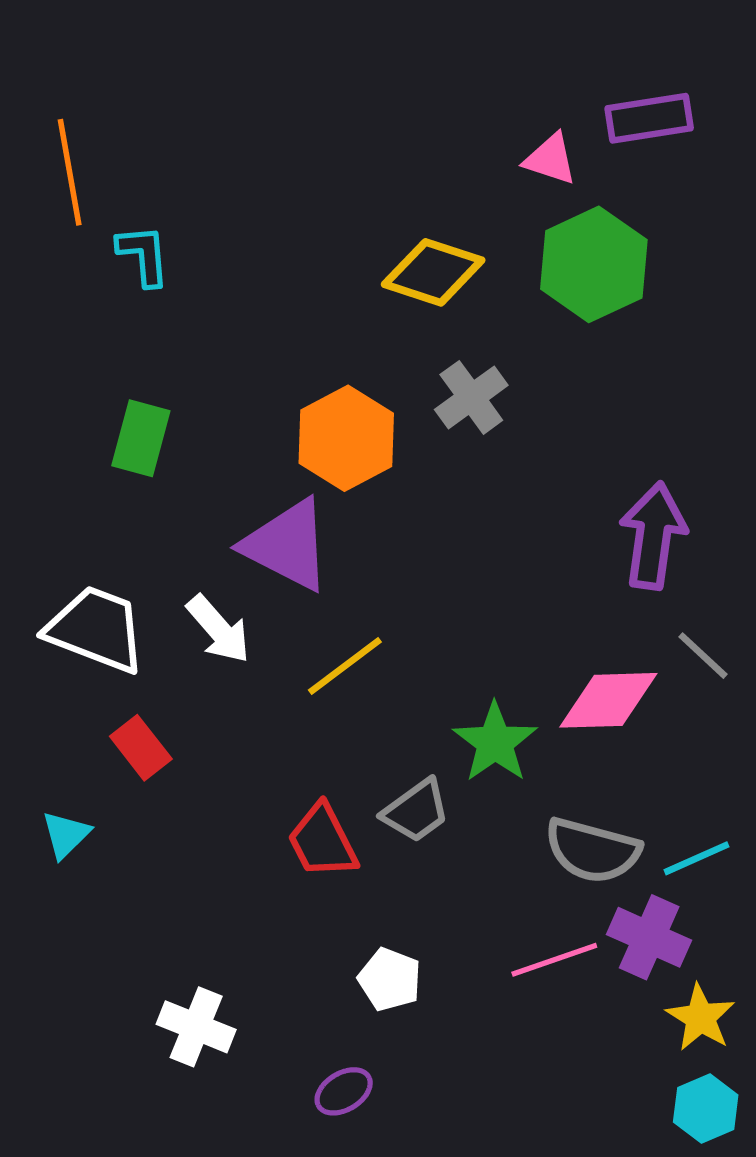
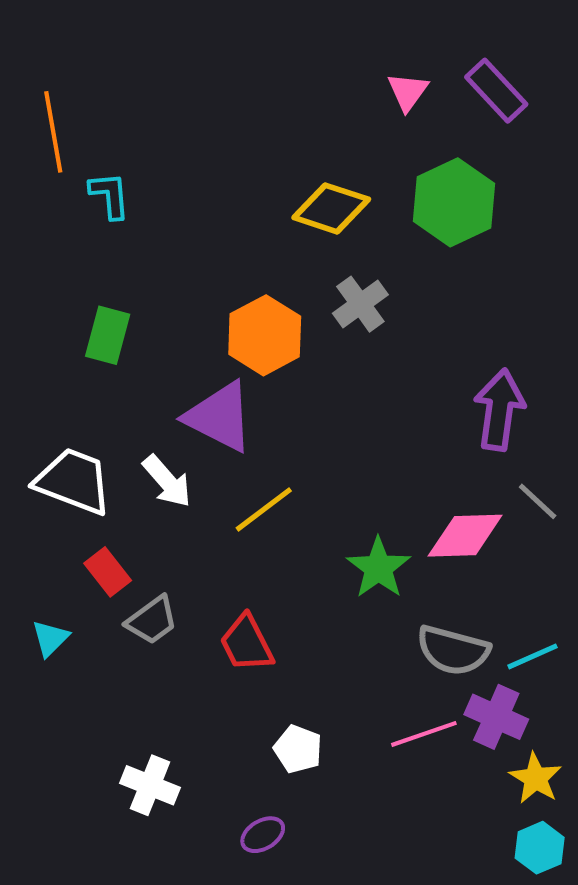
purple rectangle: (649, 118) -> (496, 91), turned 56
pink triangle: (550, 159) -> (408, 92), moved, turned 48
gray trapezoid: (416, 811) -> (152, 620), moved

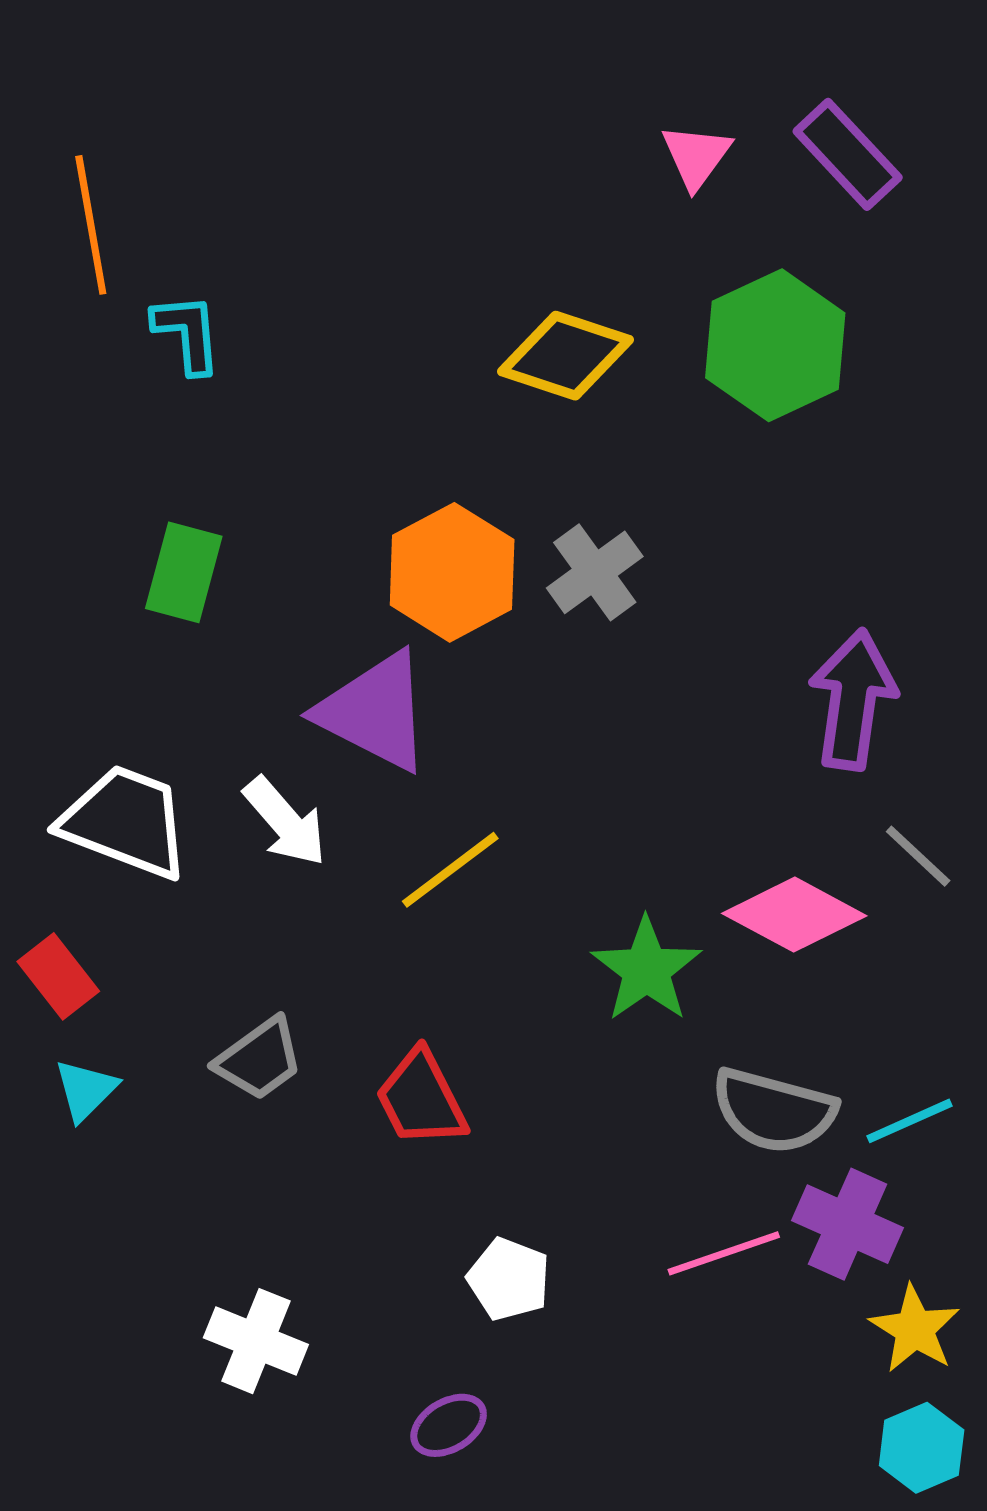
gray cross: (360, 304) -> (595, 572), moved
pink diamond: (465, 536) -> (794, 915), turned 30
red rectangle: (108, 572) -> (58, 976), moved

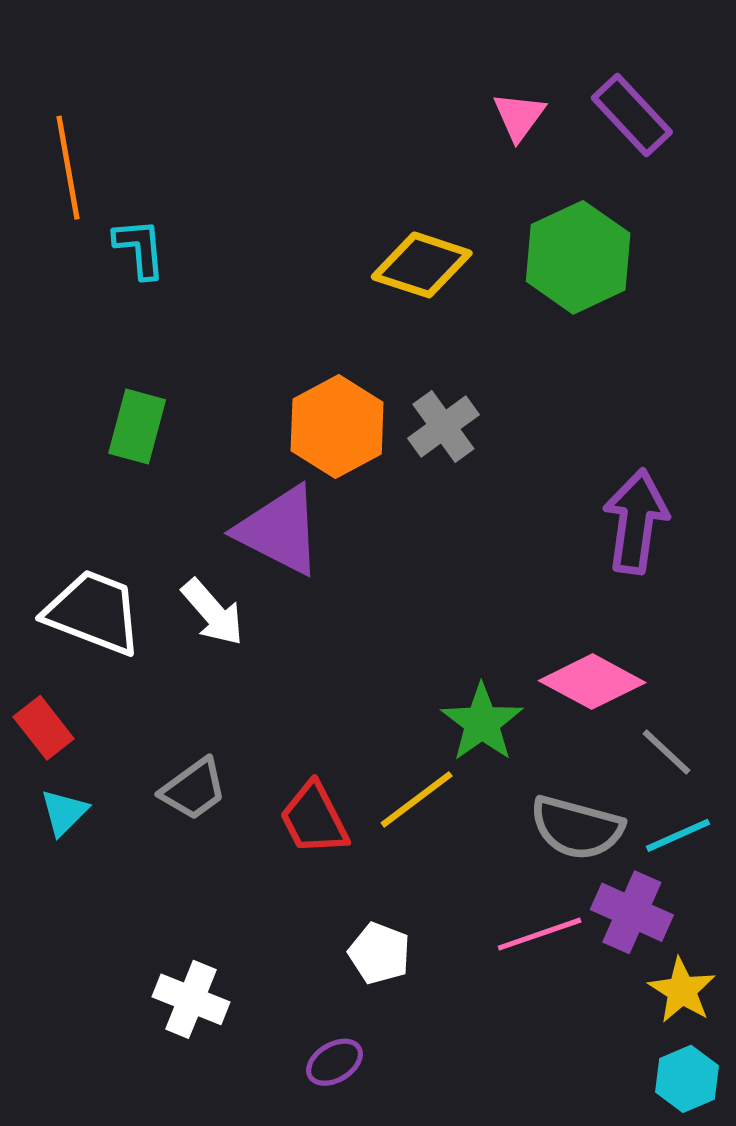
gray line: (918, 856) -> (666, 752), moved
yellow line: (450, 870) -> (417, 799), moved

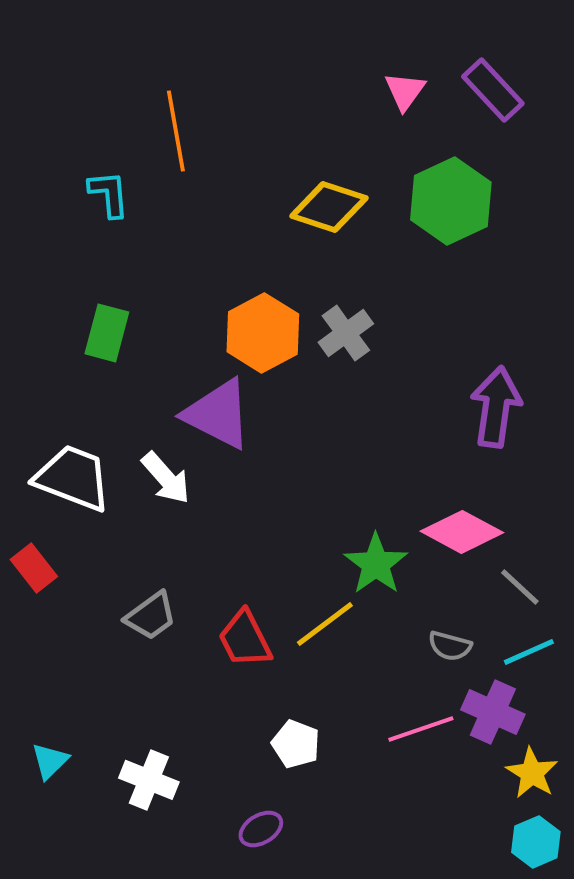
orange line: (68, 168) -> (176, 131), moved
cyan triangle: (64, 812) -> (50, 761), moved
gray semicircle: (577, 828) -> (450, 646), size x0.6

